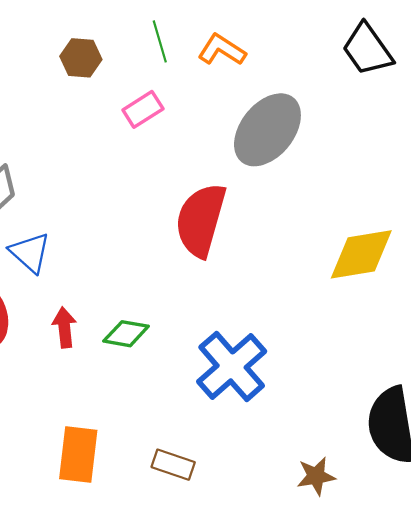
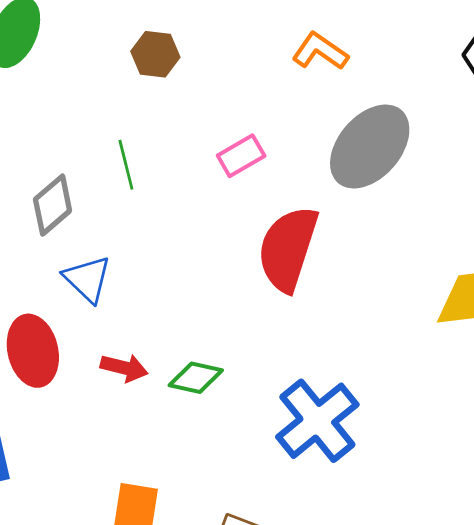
green line: (160, 41) -> (126, 165), moved
pink rectangle: (143, 109) -> (241, 156), moved
red arrow: (64, 327) -> (124, 368), turned 108

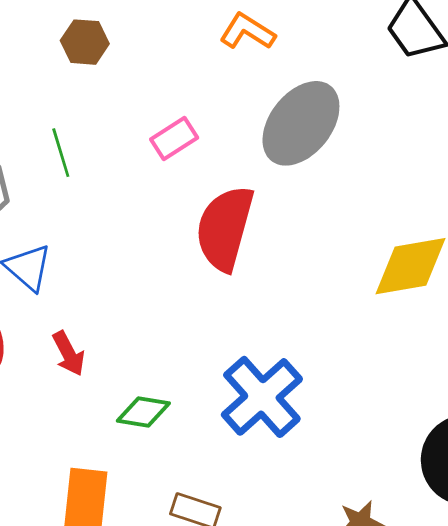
red arrow: (124, 368) -> (69, 354), turned 51
green diamond: (196, 378) -> (143, 412), moved

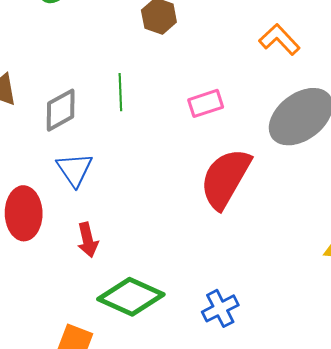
blue cross: (262, 397) -> (220, 308), size x0.6
green diamond: (143, 412) -> (131, 297), size x1.6

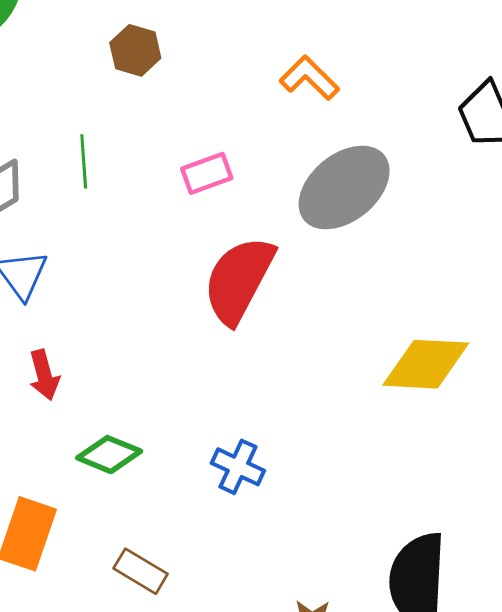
green diamond: (131, 297) -> (109, 455), size x0.7
blue cross: (220, 308) -> (238, 467), turned -36

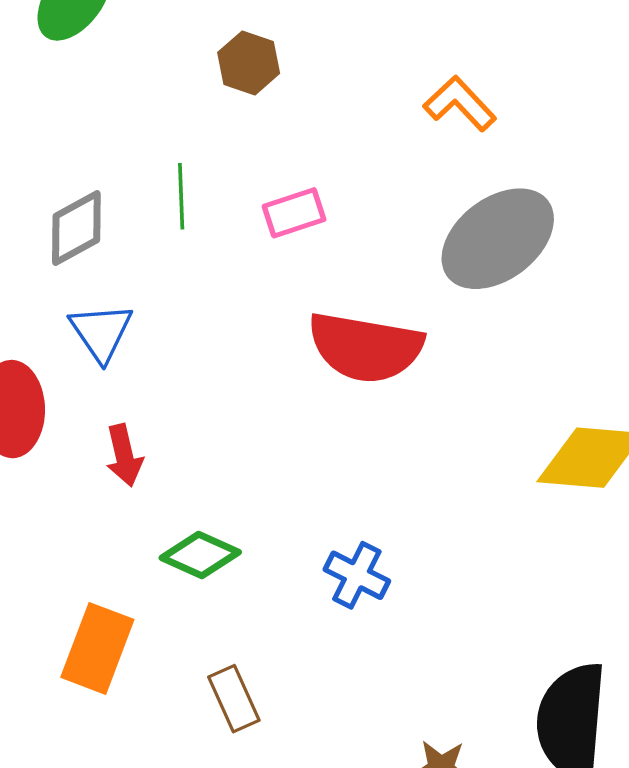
pink rectangle: (207, 173) -> (294, 213), moved
red semicircle: (239, 280) -> (365, 347), turned -110
brown rectangle: (141, 571) -> (234, 699), turned 33

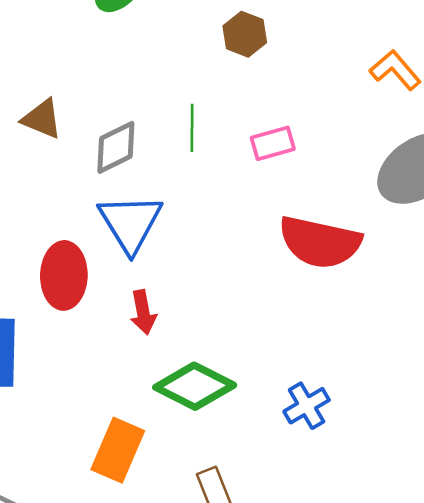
blue triangle: (101, 332) -> (130, 223), size x1.4
green diamond: (200, 555) -> (195, 386), size x1.4
blue cross: (357, 575) -> (307, 406), turned 30

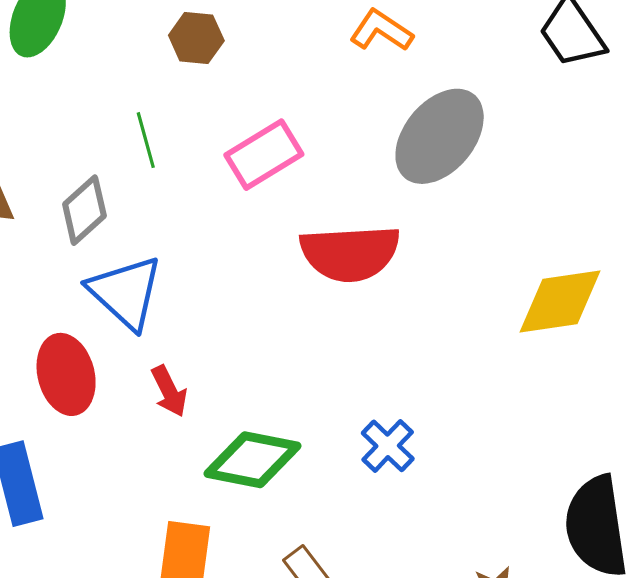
green line: (192, 128) -> (146, 140), moved
pink rectangle: (273, 143) -> (264, 155), size x1.4

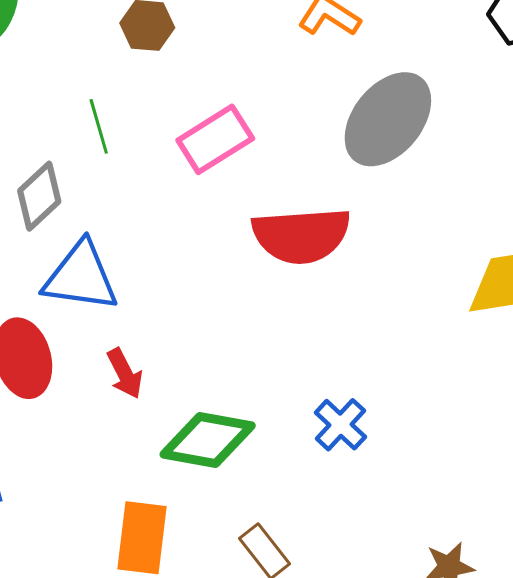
blue triangle: (126, 292) -> (81, 277), turned -34

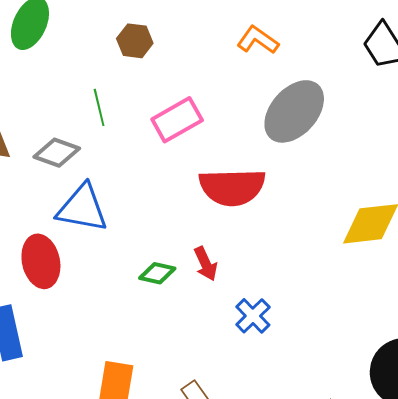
gray diamond: (39, 196) -> (57, 153), turned 60
red arrow: (125, 373) -> (206, 264), moved
green diamond: (208, 440) -> (157, 273), moved, size x0.6

